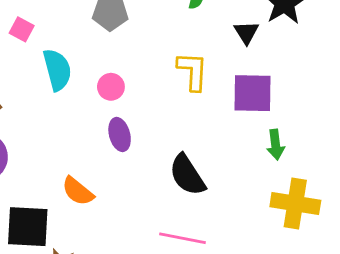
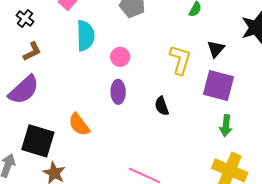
black triangle: (246, 33) -> (216, 49), moved
black semicircle: (187, 175) -> (162, 106), moved, size x0.6

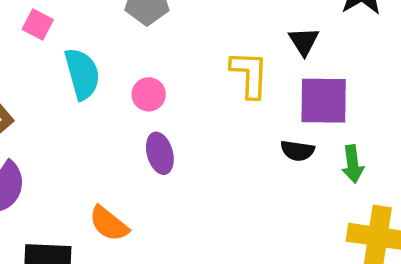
black semicircle: (162, 106) -> (297, 151), moved, turned -48

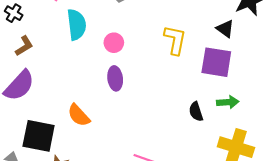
black triangle: (304, 41) -> (225, 29), moved, turned -30
black semicircle: (297, 151) -> (196, 112), moved, turned 54
green arrow: (353, 164) -> (228, 102), turned -95

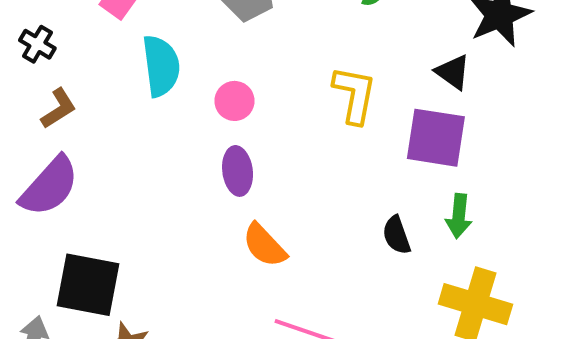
green arrow: (228, 102) -> (459, 216), turned 100
orange semicircle: (79, 115) -> (264, 245), moved

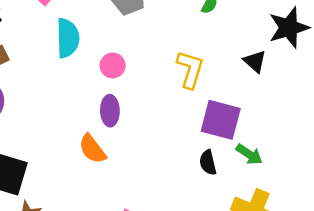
purple square: (436, 138) -> (221, 120), moved
green arrow: (459, 216) -> (249, 154), turned -68
orange semicircle: (264, 245) -> (92, 149), moved

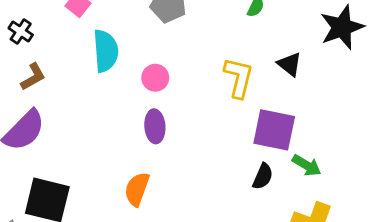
black triangle: (255, 61) -> (290, 64), moved
orange semicircle: (92, 149) -> (137, 189), moved, turned 60
black semicircle: (208, 163) -> (263, 176), turned -140

